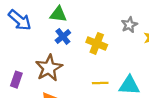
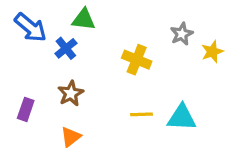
blue cross: (63, 36) -> (66, 48), moved
brown star: (49, 68) -> (71, 93), size x0.7

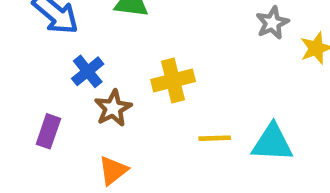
blue cross: (66, 48) -> (88, 71), moved
yellow cross: (137, 60) -> (173, 81), moved, turned -36

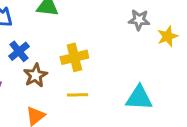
gray star: (272, 23) -> (139, 20), turned 30
yellow line: (215, 138) -> (77, 95), moved

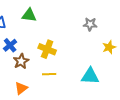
yellow star: (168, 36) -> (109, 47), moved
yellow cross: (74, 57) -> (47, 49), turned 36

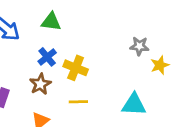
gray star: (90, 24) -> (139, 46), moved
blue cross: (10, 45) -> (47, 57), moved

